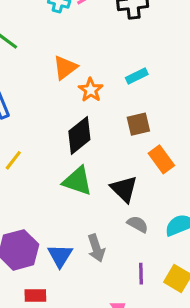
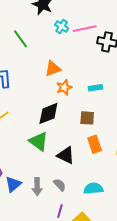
black triangle: (124, 189) -> (66, 155), turned -36
gray semicircle: (138, 224) -> (60, 185), moved

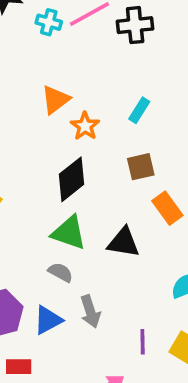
cyan rectangle: (95, 88) -> (139, 110), turned -32
blue triangle: (13, 184) -> (48, 320), turned 30
gray semicircle: (60, 185) -> (61, 272), moved

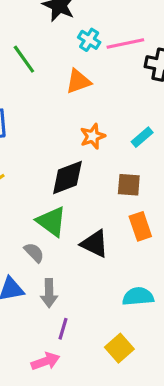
orange triangle: (55, 100) -> (78, 81), moved
purple line: (143, 342) -> (63, 329), moved

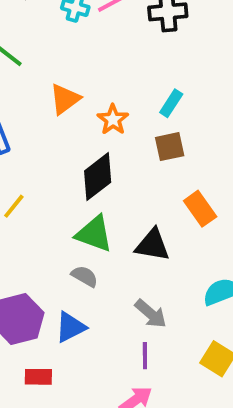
orange triangle: (78, 81) -> (65, 99), moved
brown square: (129, 185) -> (170, 147), moved
gray arrow: (49, 293) -> (151, 314), moved, turned -32

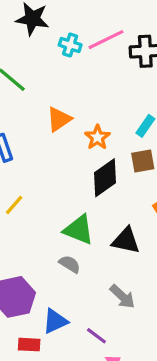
black diamond: (98, 177) -> (105, 178), moved
blue triangle: (70, 327) -> (55, 321), moved
purple line: (145, 356) -> (96, 336), moved, turned -55

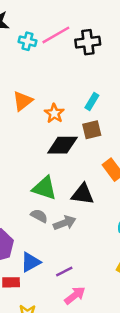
black diamond: (105, 178) -> (62, 145), turned 40
gray arrow: (122, 297) -> (65, 223), moved, turned -60
purple line: (96, 336) -> (64, 272), turned -60

